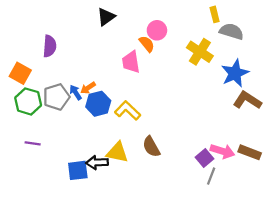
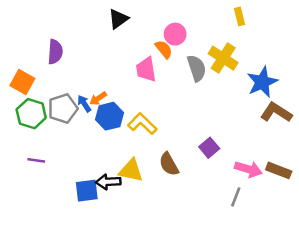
gray semicircle: (232, 31) -> (197, 68), moved, turned 55
purple square: (204, 158) -> (209, 148), moved

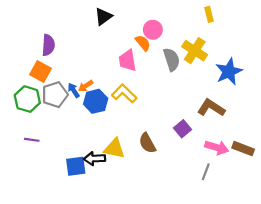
orange square: (22, 82) -> (41, 72), moved
brown L-shape: (276, 112) -> (211, 108), moved
yellow L-shape: (142, 124) -> (124, 94), moved

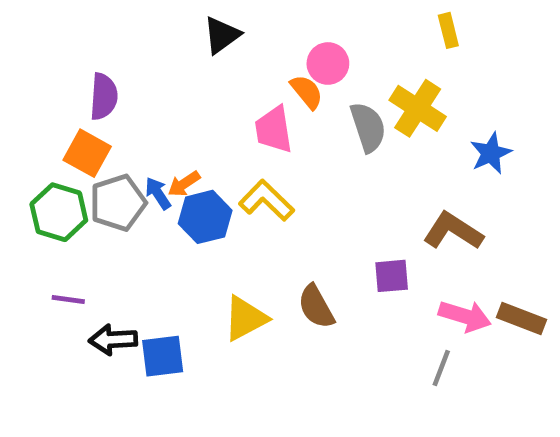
blue star: (229, 72) -> (491, 153), size x0.7
purple square: (183, 129) -> (392, 276), turned 35
yellow triangle: (114, 149) -> (245, 318), turned -40
black arrow: (95, 159) -> (113, 340), moved

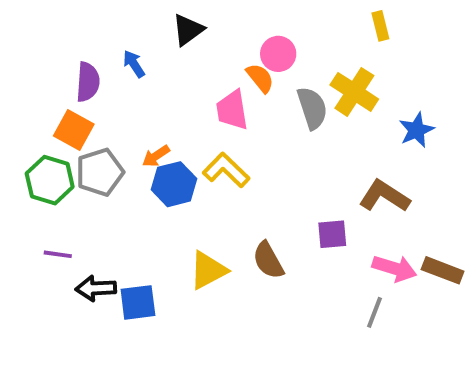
blue arrow: (158, 193) -> (134, 64), moved

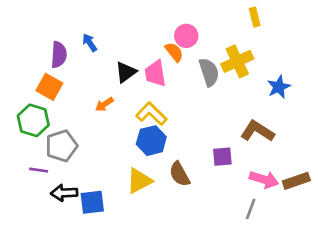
black triangle: (188, 30) -> (126, 72), moved
yellow cross: (354, 92) -> (237, 61), turned 32
gray pentagon: (100, 172) -> (61, 146), moved
blue hexagon: (174, 184) -> (151, 141), moved
brown rectangle: (443, 270) -> (296, 181), turned -40

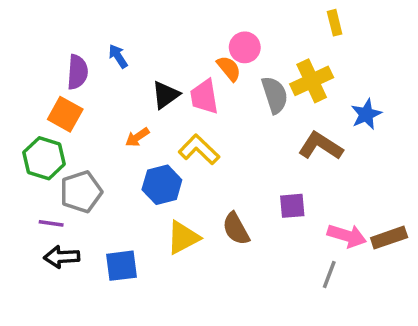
brown L-shape: (257, 131) -> (320, 146), moved
blue hexagon: (151, 141) -> (162, 185), moved
black arrow: (64, 193) -> (62, 257), moved

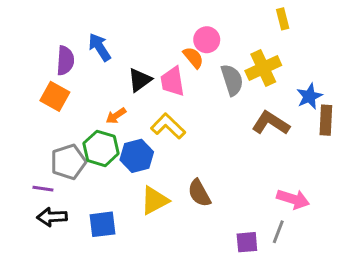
blue arrow: (118, 56) -> (100, 47), size x1.4
green hexagon: (44, 158) -> (101, 148), moved
purple square: (292, 206) -> (247, 242), moved
brown rectangle: (389, 238) -> (326, 120), moved, turned -68

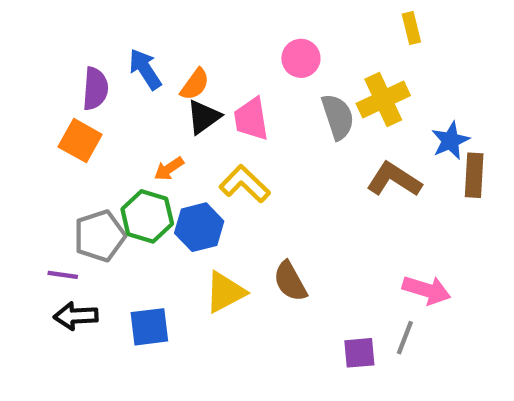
orange semicircle: (193, 58) -> (195, 84), moved, turned 75

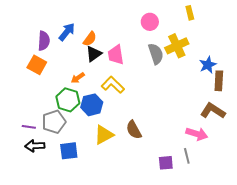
pink circle: (301, 58) -> (150, 22), moved
blue arrow: (145, 69) -> (67, 32), turned 72
brown L-shape: (394, 180) -> (213, 111), moved
gray pentagon: (100, 236) -> (54, 122), moved
gray line: (405, 338) -> (187, 156), turned -35

